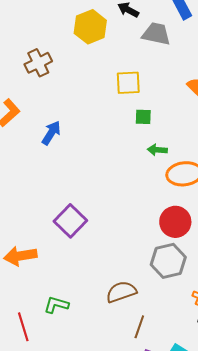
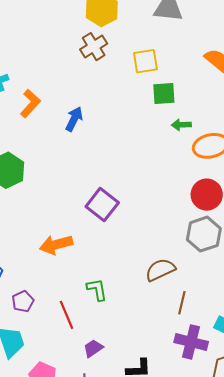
brown cross: (38, 63) -> (94, 47), moved
green square: (143, 117) -> (164, 93), size x1.4
green L-shape: (56, 305) -> (97, 290), turned 70

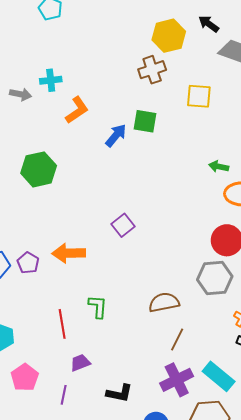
green square: (164, 93) -> (145, 121), moved
purple square: (102, 205) -> (123, 225), size x0.7
purple pentagon: (23, 301) -> (28, 263), moved, turned -30
purple cross: (191, 342) -> (177, 380), turned 36

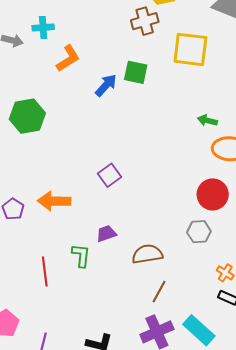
yellow square: (199, 96) -> (190, 49), size x1.4
gray hexagon: (215, 278) -> (199, 232), size x0.7
purple trapezoid: (80, 363) -> (106, 234), moved

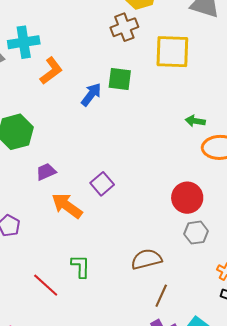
cyan cross: (43, 27) -> (24, 42), size x1.4
red circle: (213, 194) -> (187, 198), moved
orange arrow: (54, 201) -> (67, 206), moved, turned 40
purple trapezoid: (106, 234) -> (46, 172), moved
red line: (45, 271) -> (46, 285), turned -36

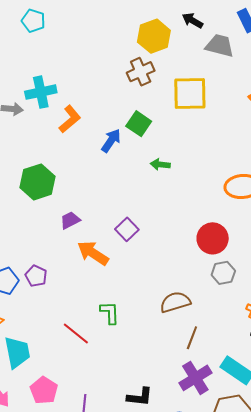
green square: (120, 79) -> (139, 124), turned 30
green arrow: (195, 121) -> (160, 164), moved

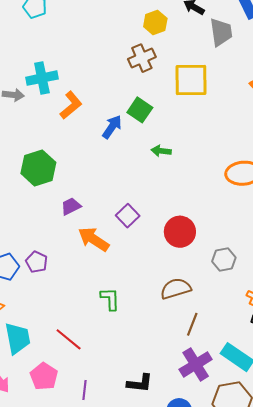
yellow hexagon: (154, 36) -> (155, 23), size x0.7
gray trapezoid: (220, 46) -> (221, 32), turned 68
red circle: (213, 238) -> (180, 232), moved
red line: (76, 333) -> (69, 339), moved

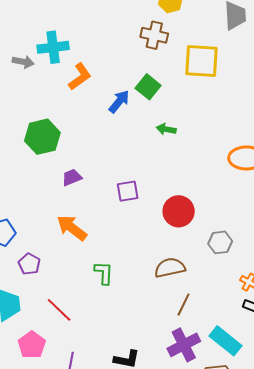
brown cross: (142, 58) -> (154, 35), turned 32
purple square: (128, 216) -> (128, 191), turned 30
orange arrow: (94, 239) -> (72, 228), moved
purple pentagon: (37, 262) -> (29, 264), moved

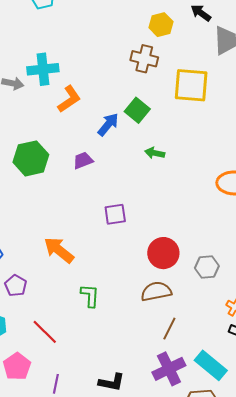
purple trapezoid: (72, 177) -> (83, 160), moved
red circle: (179, 211) -> (163, 253), moved

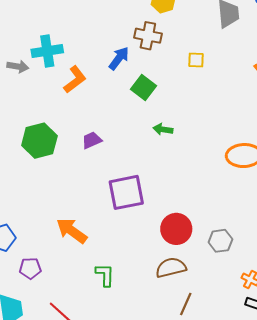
yellow square: (191, 85) -> (196, 60), size x0.5
blue arrow: (108, 124) -> (119, 58), moved
purple square: (115, 214) -> (126, 192), size x1.6
purple pentagon: (16, 286) -> (30, 268), turned -30

